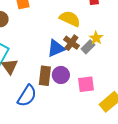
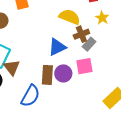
yellow star: (96, 38) -> (102, 18), moved
brown cross: (71, 43) -> (81, 34), moved, turned 35
pink square: (86, 84) -> (84, 66), moved

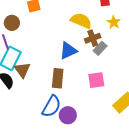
pink square: (84, 66) -> (96, 80), moved
purple circle: (63, 73) -> (68, 115), moved
blue semicircle: (30, 96) -> (51, 106), moved

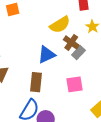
yellow semicircle: (81, 21) -> (60, 25), turned 125
brown cross: (93, 38) -> (71, 42), turned -35

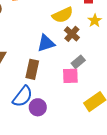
gray rectangle: (79, 53) -> (78, 62), moved

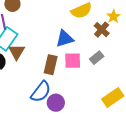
brown cross: (72, 34) -> (102, 30), moved
pink square: (70, 76) -> (73, 61), moved

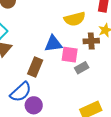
brown cross: (102, 30) -> (91, 41), turned 35
pink square: (73, 61) -> (70, 55), moved

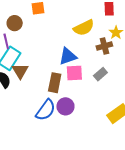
pink square: (70, 55) -> (74, 73), moved
purple circle: (34, 105) -> (65, 106), moved

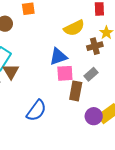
brown rectangle: (55, 83) -> (76, 91), moved
purple circle: (65, 106) -> (94, 116), moved

